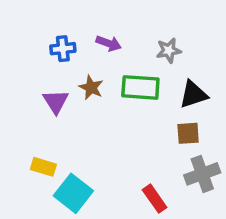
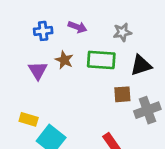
brown square: (188, 133) -> (122, 94), moved
gray cross: (202, 174) -> (147, 110), moved

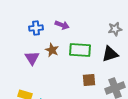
gray star: (122, 32) -> (115, 29), moved
brown square: (122, 94) -> (89, 80), moved

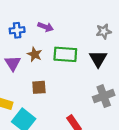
black triangle: (110, 54) -> (98, 59), turned -42
brown square: (89, 80) -> (39, 87), moved

